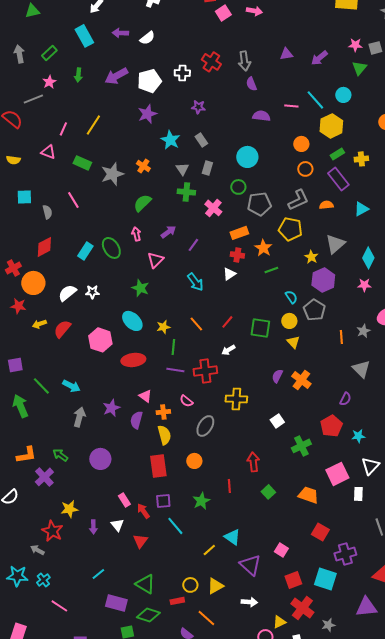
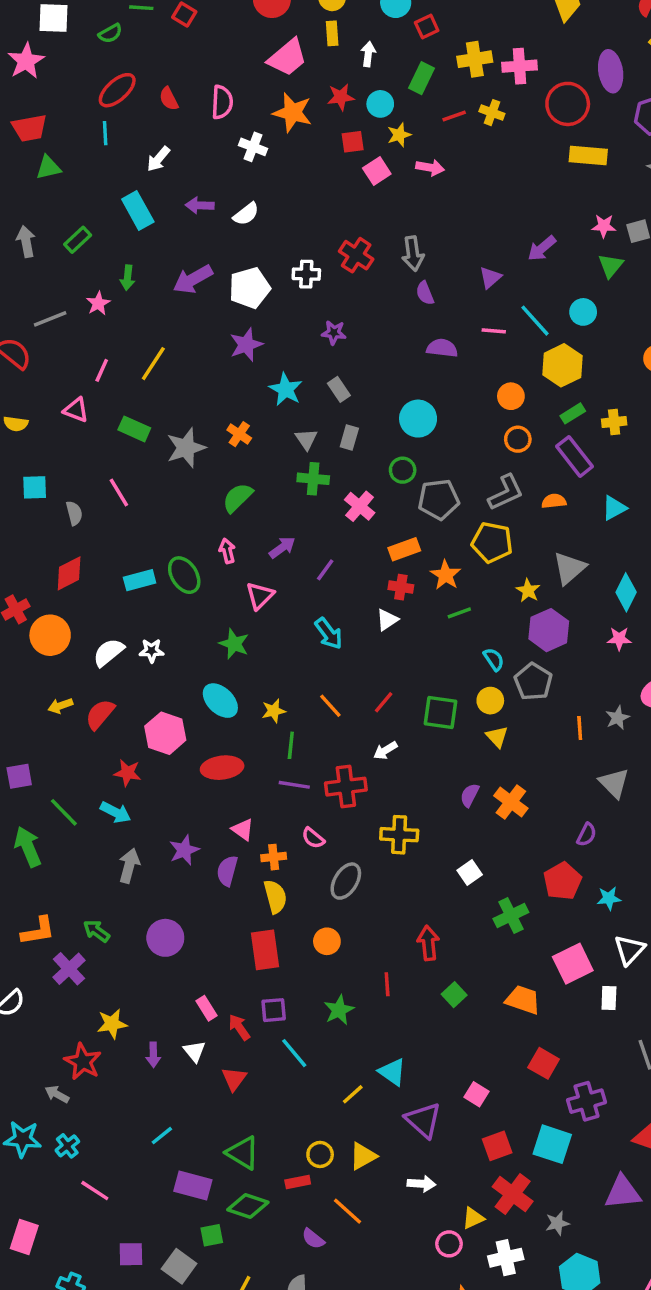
purple triangle: (286, 54) -> (490, 278), moved, turned -32
pink star: (49, 82) -> (98, 303), moved
cyan rectangle: (85, 251) -> (140, 580), turned 42
red star: (18, 306) -> (127, 773), moved

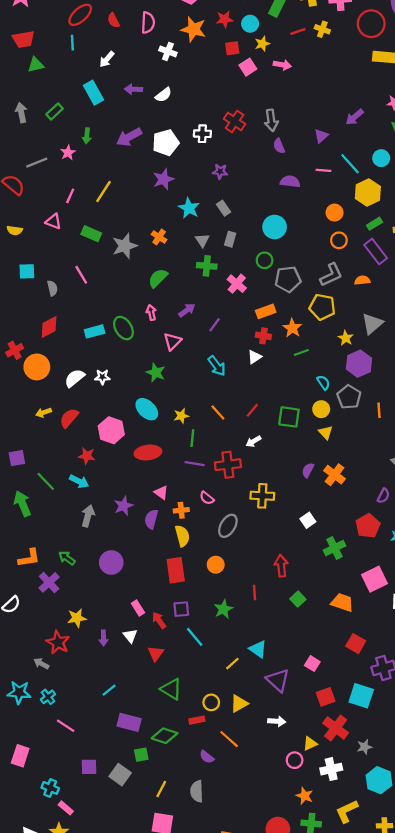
orange line: (580, 728) -> (379, 410), moved
green triangle: (243, 1153) -> (171, 689), moved

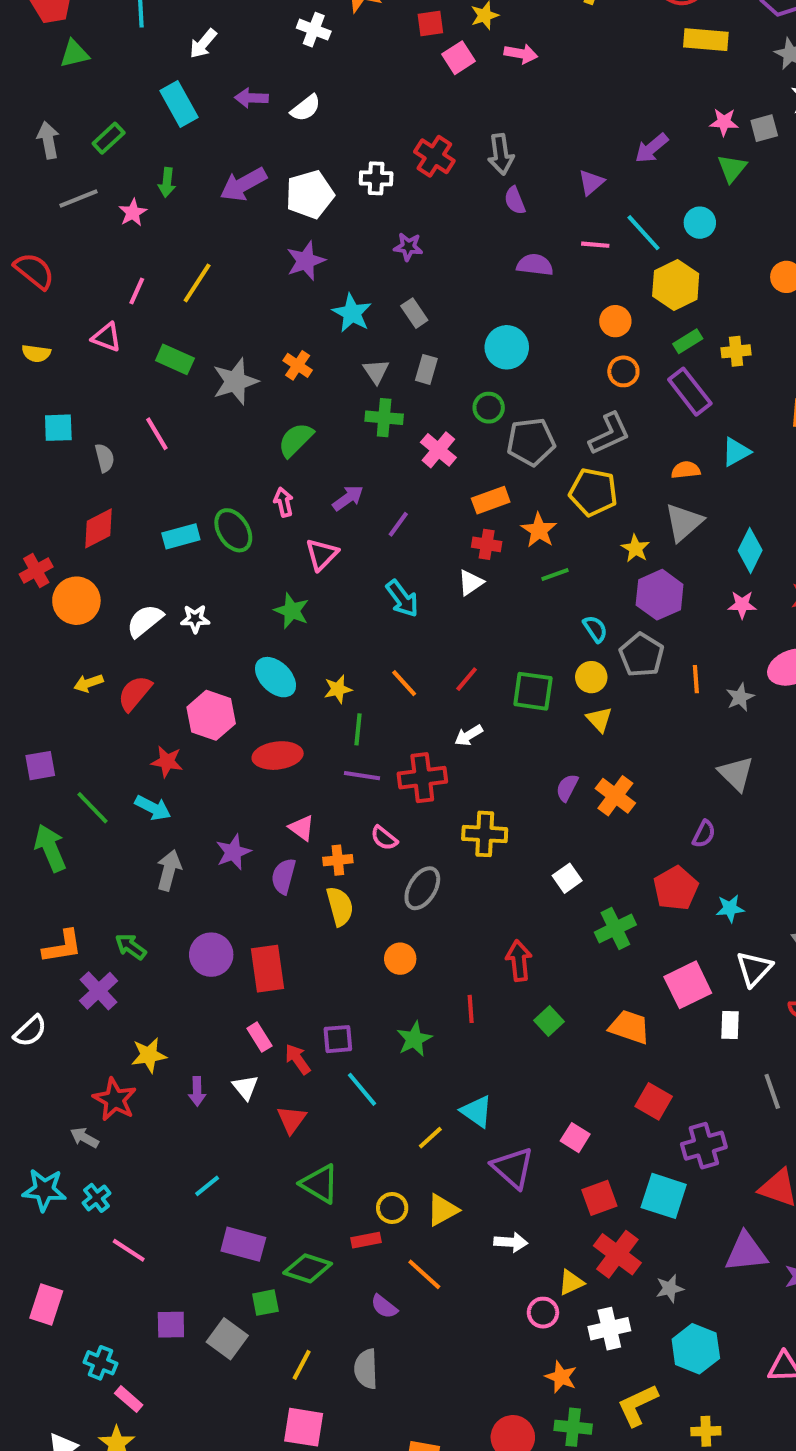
gray line: (37, 163) -> (78, 198), moved
orange semicircle: (362, 280) -> (686, 470), moved
red rectangle: (176, 570) -> (267, 969), moved

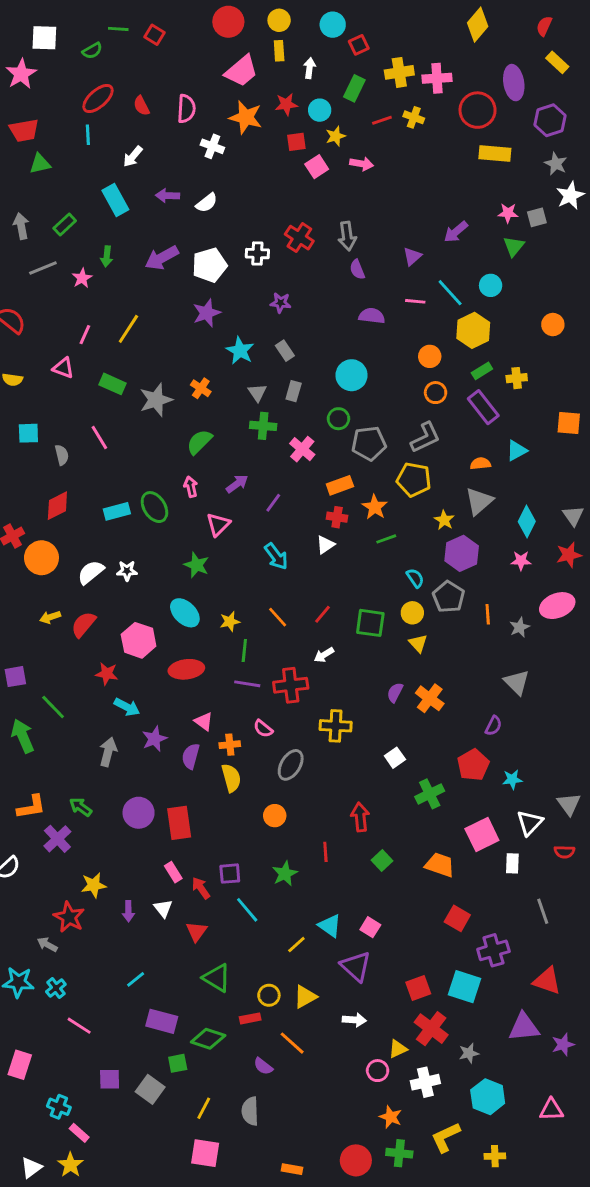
cyan arrow: (153, 808) -> (127, 707), moved
pink square: (575, 1138) -> (370, 927), moved

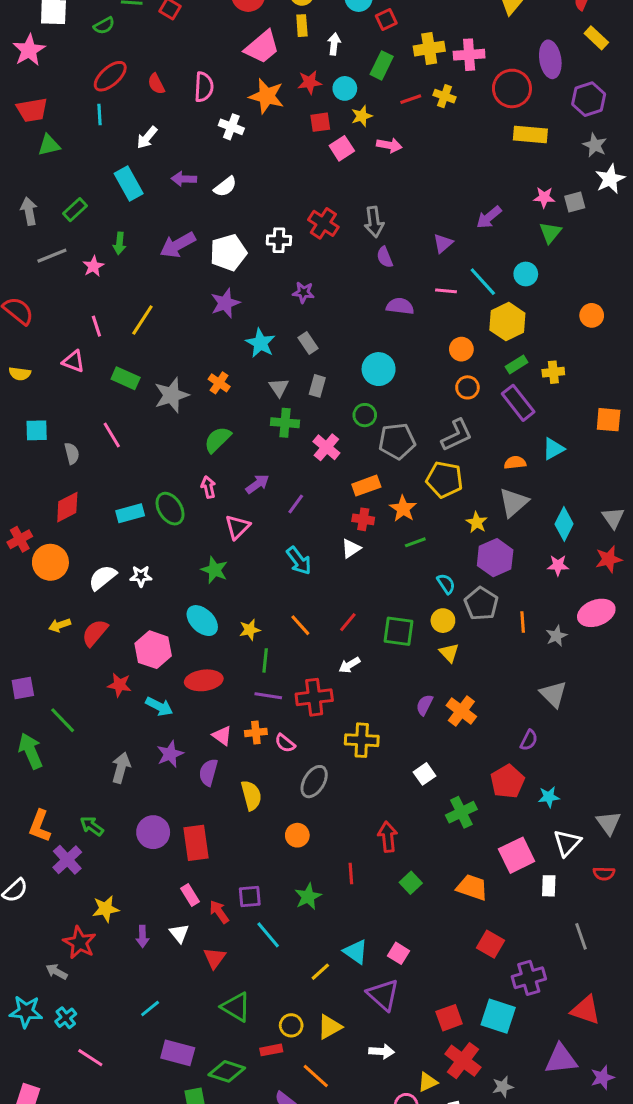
pink line: (85, 335) -> (96, 326), turned -42
cyan arrow: (127, 707) -> (159, 706), moved
orange cross: (230, 745) -> (256, 732), moved
orange L-shape: (31, 807) -> (40, 826), turned 120

